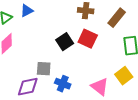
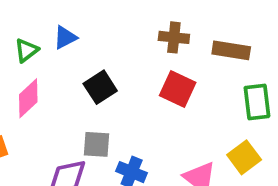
brown rectangle: (117, 18) -> (231, 50), turned 60
black square: (65, 42) -> (100, 87), moved

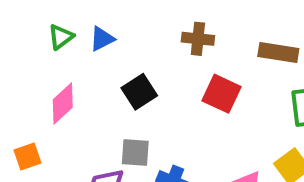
brown cross: (174, 37) -> (198, 39), moved
green triangle: (26, 50) -> (61, 37), moved

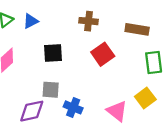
black square: (139, 92) -> (53, 53), turned 30
red square: (222, 94) -> (103, 54), turned 30

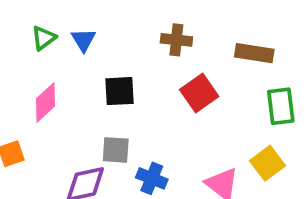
blue triangle: (31, 21) -> (83, 40), turned -35

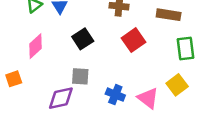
black square: (119, 91) -> (83, 39), turned -30
blue cross: (152, 178) -> (115, 95), moved

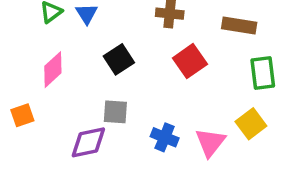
pink triangle: (148, 98) -> (210, 142), turned 30

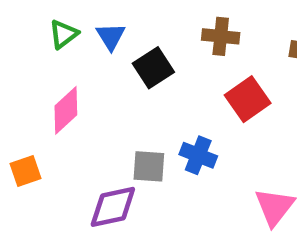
black square: (119, 59) -> (153, 68), moved
blue cross: (165, 137) -> (198, 155), moved

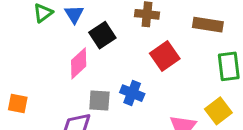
pink diamond: (66, 110) -> (79, 63), moved
orange square: (25, 171) -> (18, 103), turned 30

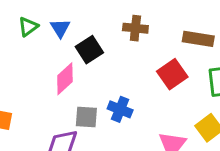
red square: (165, 56) -> (172, 74), moved

